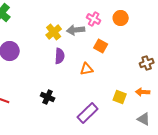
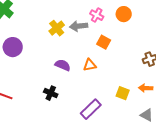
purple semicircle: (60, 56) -> (63, 65), moved, turned -70

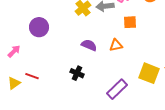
orange square: (104, 42) -> (130, 22), turned -32
yellow square: (123, 93) -> (149, 73), size x1.5

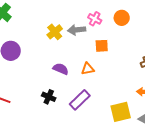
yellow square: (149, 73) -> (121, 112), moved, turned -35
purple rectangle: (117, 89) -> (80, 100), moved

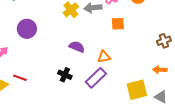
orange triangle: (88, 69) -> (104, 57), moved

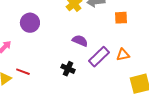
orange triangle: (104, 57) -> (123, 55), moved
purple rectangle: (96, 78) -> (99, 57), moved

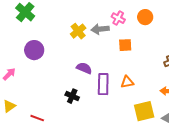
purple rectangle: (99, 57) -> (103, 84), turned -45
red line: (23, 72) -> (37, 118), moved

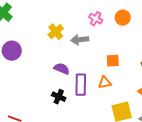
gray arrow: (100, 29) -> (80, 40), moved
orange square: (125, 45) -> (113, 61), moved
black cross: (72, 96) -> (59, 97), moved

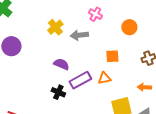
orange circle: (123, 18) -> (129, 27), moved
purple rectangle: (81, 85) -> (80, 80), turned 60

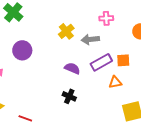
pink cross: (95, 14) -> (106, 18), turned -32
purple rectangle: (80, 80) -> (101, 62), moved

